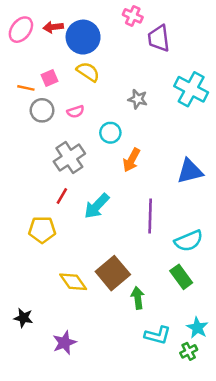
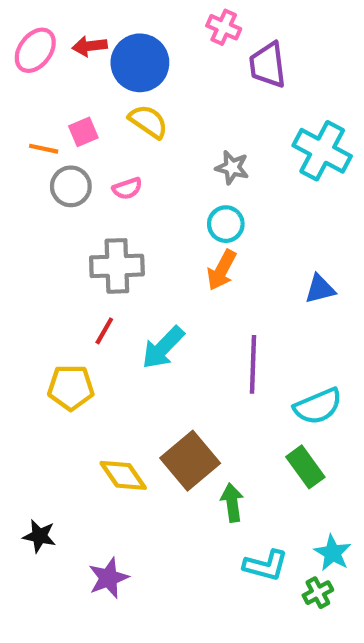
cyan circle: (110, 133) -> (226, 224), moved
gray cross: (69, 158) -> (117, 266), turned 32
blue triangle: (190, 171) -> (320, 289), size x0.7

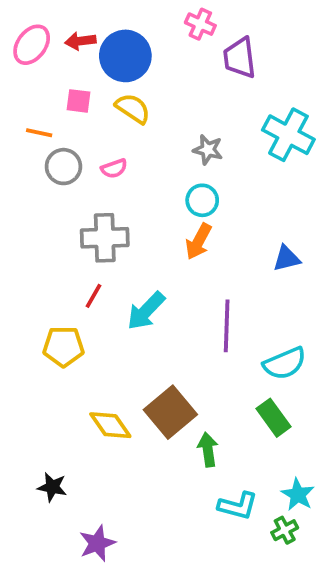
pink square: (83, 132) -> (78, 101), moved, turned 30
black star: (39, 536) -> (52, 487), moved
purple star: (109, 578) -> (97, 543), moved

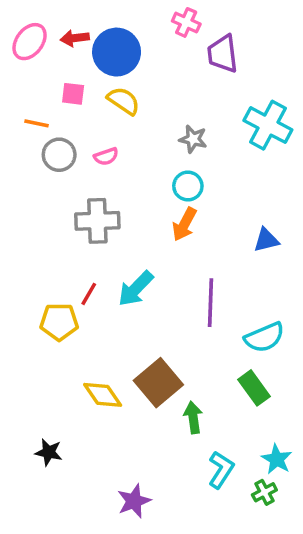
red line: (93, 296) -> (89, 294), moved
cyan L-shape: (238, 506) -> (221, 470), turned -72
purple star: (97, 543) -> (134, 501), moved

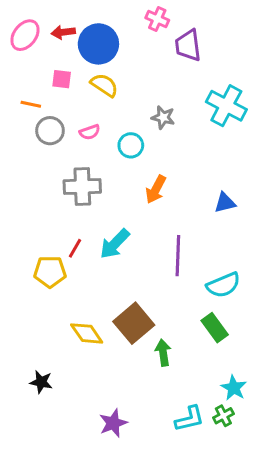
cyan circle: (188, 186) -> (131, 145), moved
cyan L-shape: (221, 470) -> (190, 419), moved, turned 44

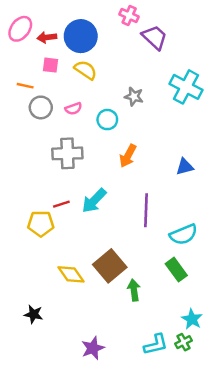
red arrow: (63, 32) -> (47, 37), moved
purple trapezoid: (188, 45) -> (154, 37), turned 140
red line: (75, 248) -> (61, 204), turned 42

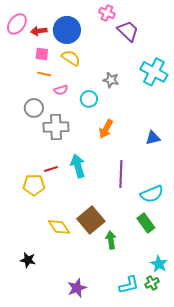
orange line: (25, 86) -> (44, 74), moved
gray circle: (41, 107) -> (34, 108), moved
cyan arrow: (94, 201) -> (78, 166), turned 120

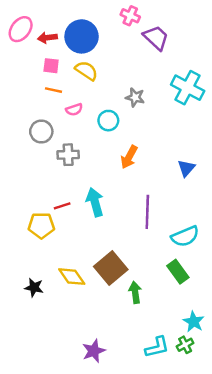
gray cross: (56, 127) -> (68, 155), size x0.7
blue triangle: (153, 138) -> (186, 168), turned -35
black star: (28, 260) -> (34, 288), moved

